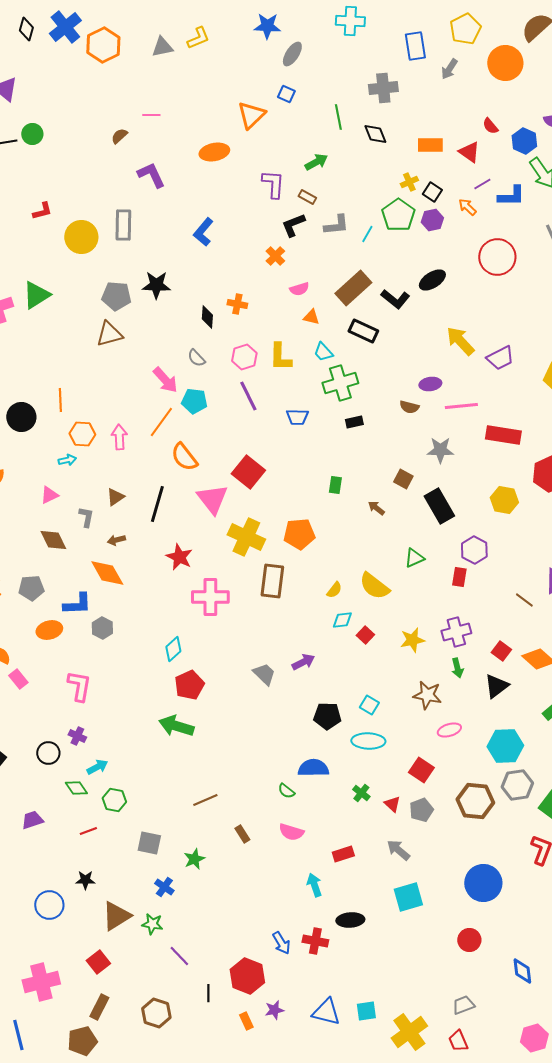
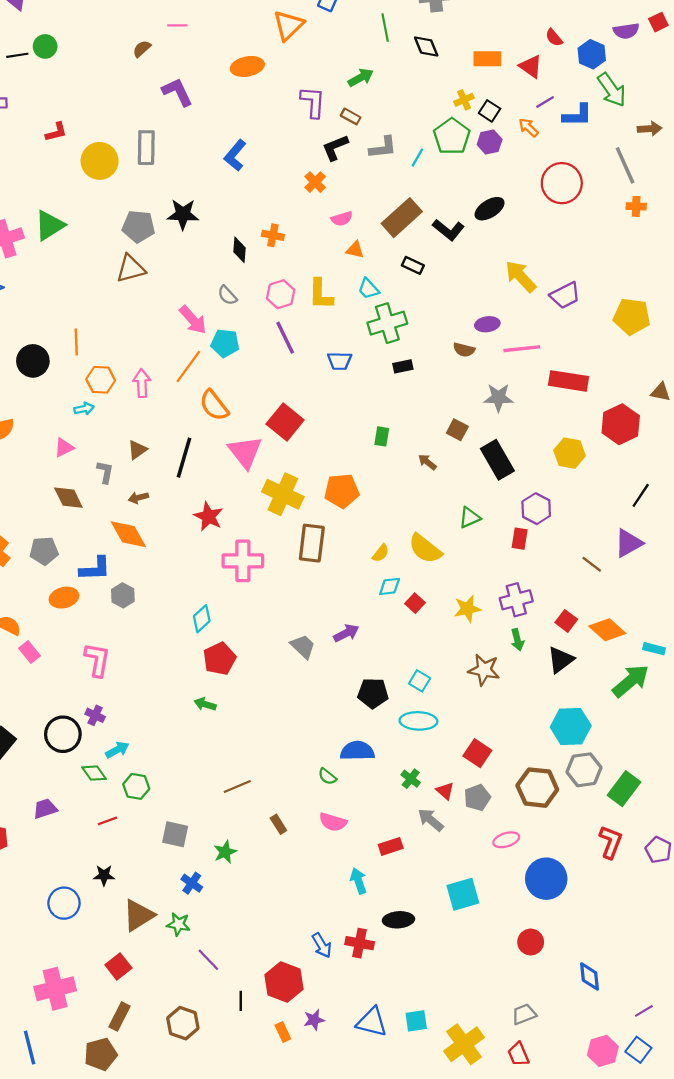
black rectangle: (363, 331) -> (413, 265), size x0.7
green arrow: (176, 726) -> (205, 704), size x0.6
pink ellipse: (449, 730) -> (506, 840), moved
black circle: (48, 753) -> (63, 734), size x1.4
gray arrow: (398, 850) -> (431, 820), moved

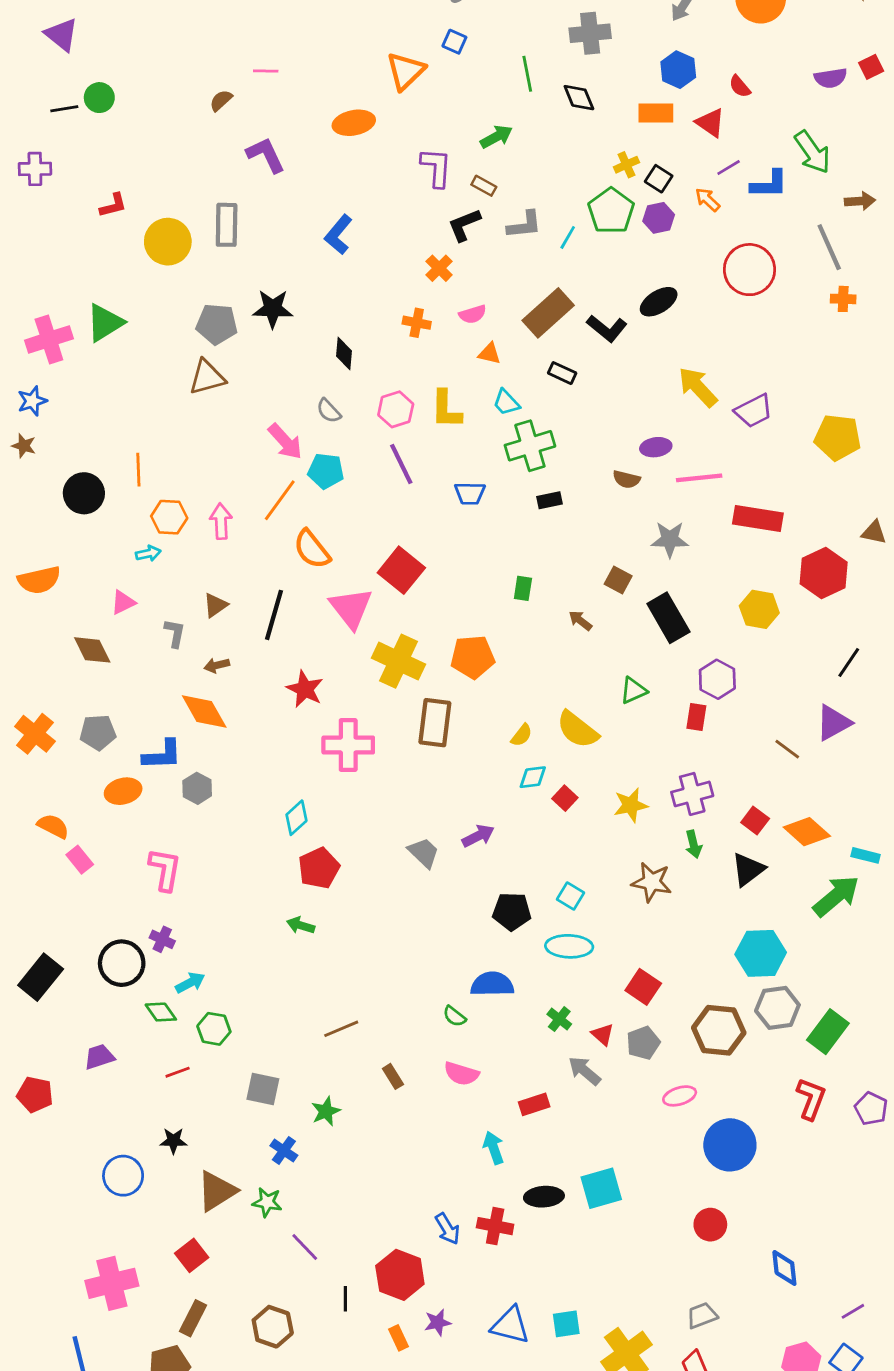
blue hexagon: (592, 54) -> (678, 70), moved
orange cross: (273, 235) -> (417, 323), moved
brown diamond: (68, 498) -> (92, 650), moved
cyan square: (463, 894) -> (601, 1188), moved

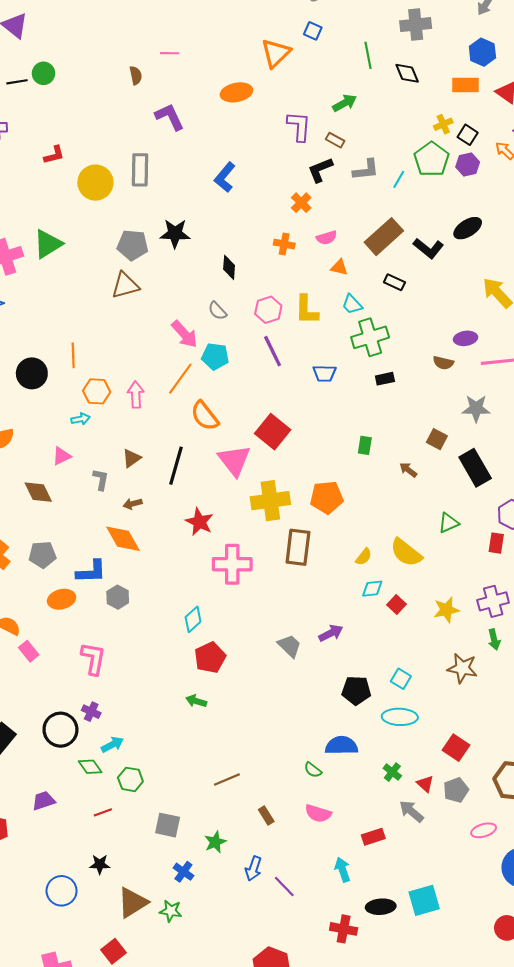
brown semicircle: (221, 100) -> (136, 75), turned 120
yellow cross: (399, 661) -> (270, 501), turned -33
blue arrow: (447, 1229) -> (253, 869), moved, turned 50
purple line: (305, 1247) -> (284, 887), moved

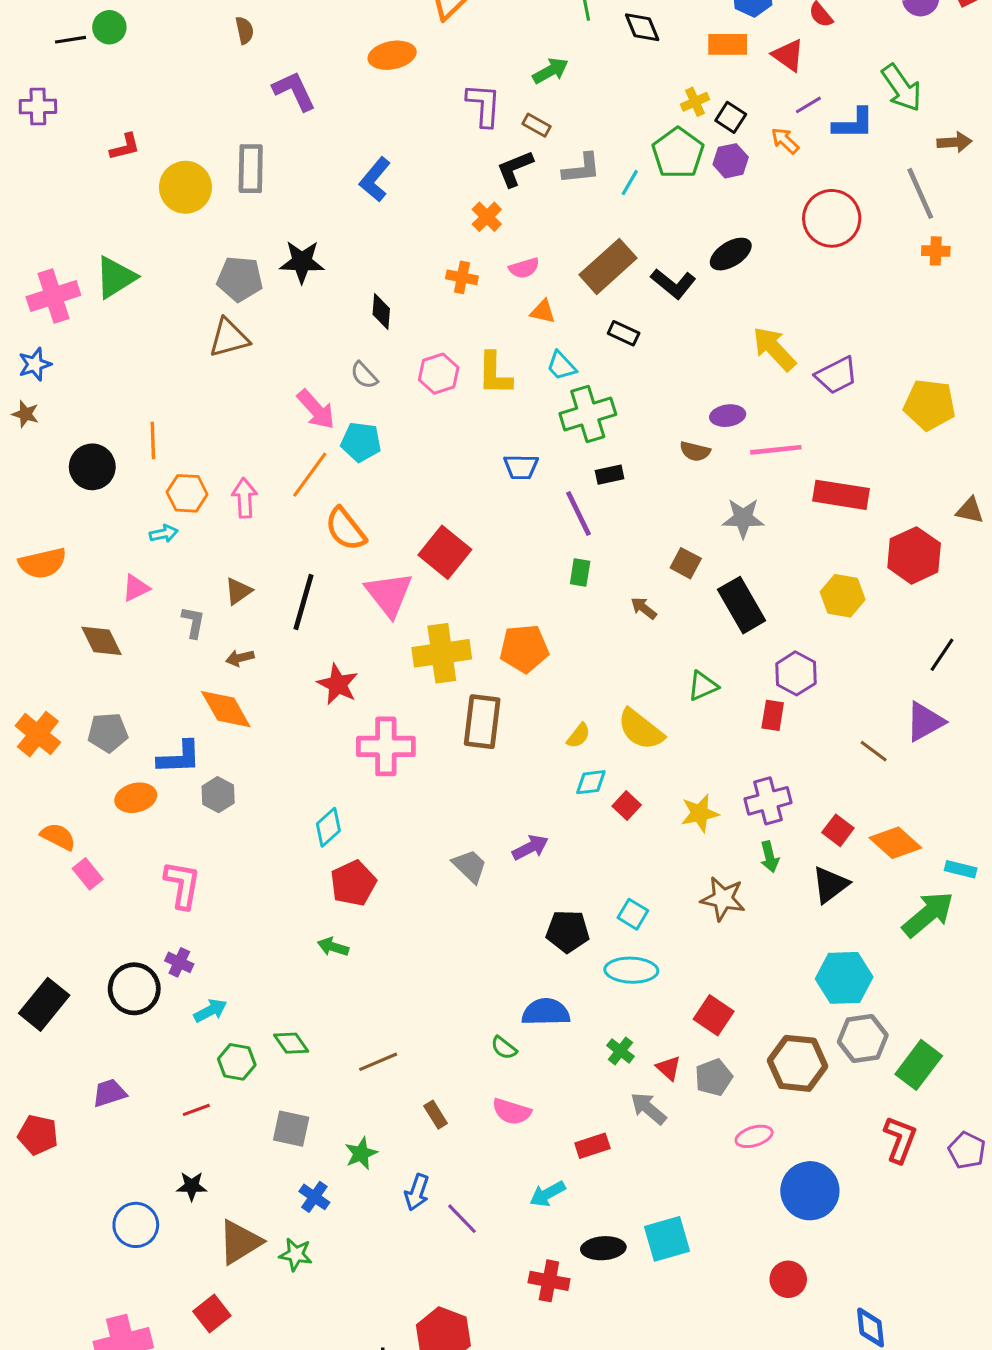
purple line: (273, 351) -> (578, 513), moved
green diamond: (90, 767) -> (291, 1043), moved
cyan arrow: (343, 870) -> (547, 1194), turned -100

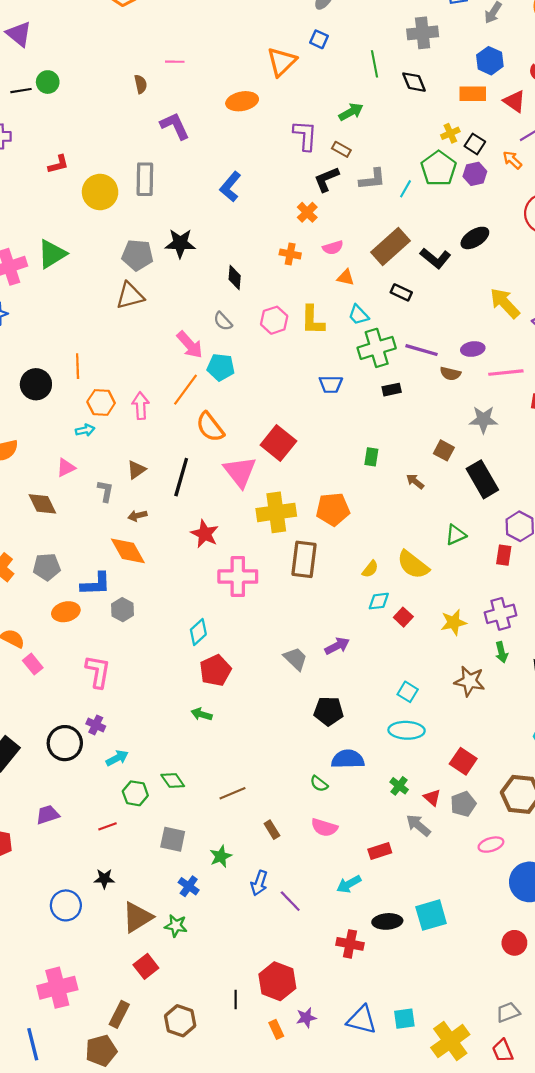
purple line: (578, 513) -> (422, 350), moved, turned -48
black pentagon: (568, 931) -> (329, 711), moved
red square: (212, 1313) -> (146, 966), moved

